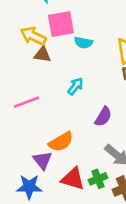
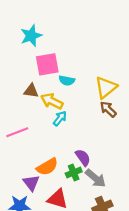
yellow arrow: (33, 36) -> (52, 101), moved
purple semicircle: (103, 117) -> (83, 158), moved, turned -66
green cross: (98, 179) -> (74, 172), moved

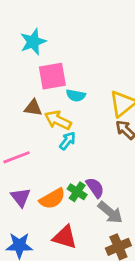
green cross: (74, 172) -> (77, 192), moved, turned -35
purple triangle: (31, 183) -> (21, 197), moved

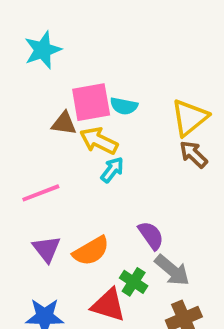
cyan star: (33, 42) -> (43, 50), moved
pink square: (52, 76) -> (91, 102), moved
green cross: (77, 192) -> (134, 282), moved

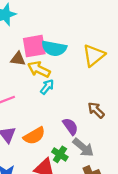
cyan semicircle: (124, 106) -> (54, 48), size x1.5
brown arrow: (193, 154) -> (96, 110), moved

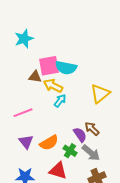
yellow triangle: (94, 55) -> (100, 94), moved
brown arrow: (96, 110) -> (92, 129), moved
green cross: (60, 154) -> (70, 151), moved

